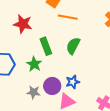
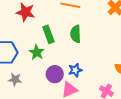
green semicircle: (73, 46) -> (76, 34), turned -30
gray star: (33, 92) -> (15, 79), moved

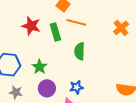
green rectangle: (48, 34) -> (55, 32), moved
purple circle: (55, 74) -> (47, 88), moved

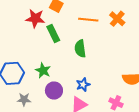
orange line: (76, 22) -> (88, 20), moved
red star: (31, 26) -> (35, 18), moved

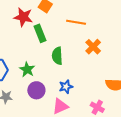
orange cross: (117, 19) -> (93, 47), moved
green semicircle: (80, 49) -> (57, 56), moved

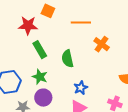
green rectangle: (40, 33) -> (40, 50), moved
purple circle: (36, 90) -> (43, 98), moved

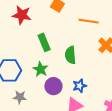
red star: (28, 25) -> (22, 15), moved
purple circle: (43, 98) -> (53, 86), moved

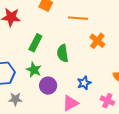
green rectangle: (44, 42) -> (35, 43), turned 54
blue star: (80, 86) -> (84, 83), moved

